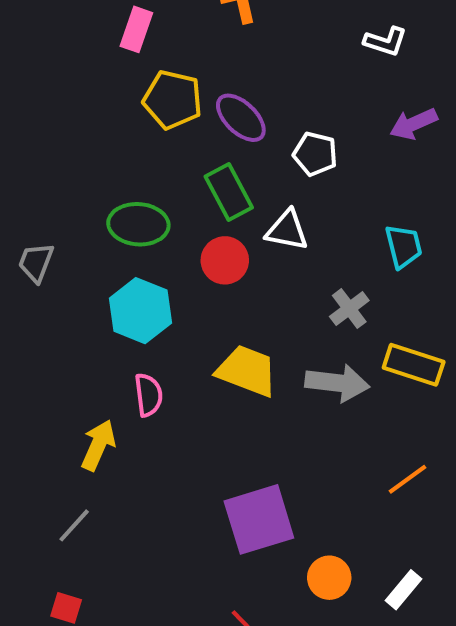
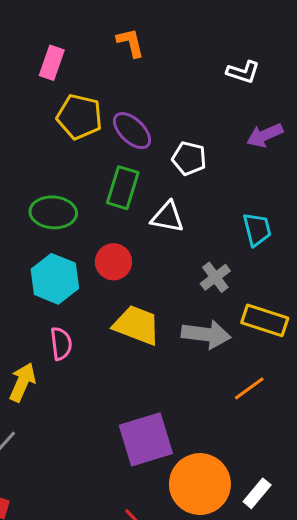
green rectangle: (229, 192) -> (123, 188), turned 45
red circle: (225, 260) -> (113, 262), moved
orange line: (408, 479) -> (249, 388), moved
orange circle: (329, 578) -> (200, 484), size x1.8

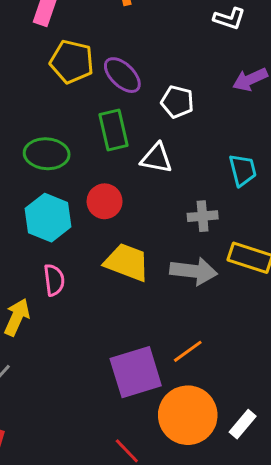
green rectangle: (123, 188) -> (113, 130), turned -30
gray cross: (215, 277) -> (203, 216), turned 32
orange line: (249, 388) -> (188, 351), moved

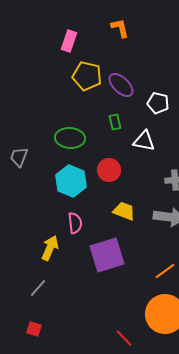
green rectangle: (113, 130) -> (115, 122), size x0.6
yellow trapezoid: (127, 262) -> (124, 211), size x0.7
purple square: (136, 372) -> (107, 255), moved

